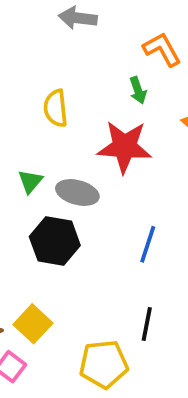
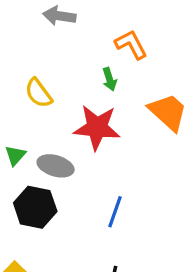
yellow semicircle: (56, 108) -> (38, 93), turned -32

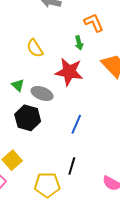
green triangle: (15, 155) -> (18, 85), turned -32

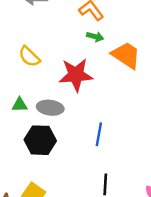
green arrow: (79, 43) -> (95, 37), moved, turned -48
green triangle: (18, 85) -> (20, 105), turned -32

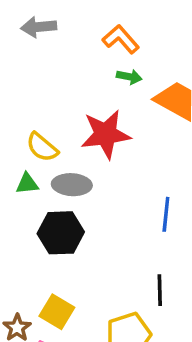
yellow semicircle: (29, 57) -> (42, 147), moved
blue line: (99, 134) -> (166, 214), moved

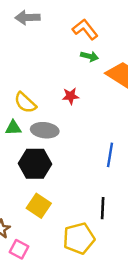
red star: (106, 134) -> (71, 96), size x0.5
yellow square: (57, 312) -> (39, 206), moved

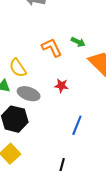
orange L-shape: (85, 29) -> (52, 48), moved
red star: (71, 96) -> (61, 86), moved

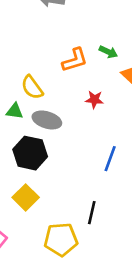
orange L-shape: (52, 48) -> (75, 60), turned 100
red star: (61, 86) -> (94, 100), moved

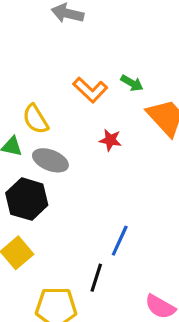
orange L-shape: (75, 60) -> (90, 90), turned 56
blue line: (110, 159) -> (120, 241), moved

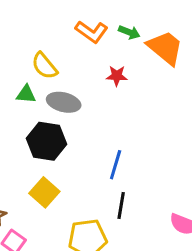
green arrow: (132, 83) -> (129, 32), moved
blue line: (120, 241) -> (116, 165), moved

